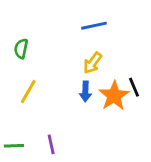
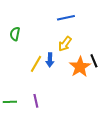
yellow line: (28, 91) -> (36, 64), moved
blue arrow: (85, 91) -> (50, 60), moved

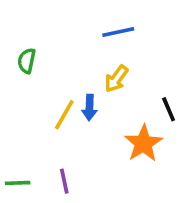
orange star: (80, 67) -> (143, 143), moved

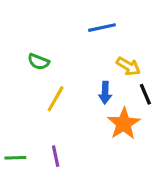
green semicircle: (27, 61) -> (39, 62), moved, turned -80
yellow arrow: (116, 79) -> (128, 66), moved, turned -95
blue arrow: (89, 107) -> (105, 93), moved

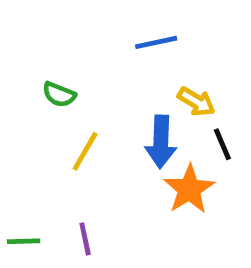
blue arrow: (105, 93) -> (161, 142), size x1.5

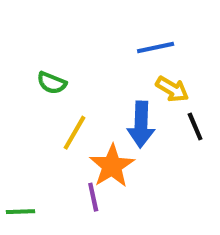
blue line: (156, 42) -> (156, 48), moved
orange star: (189, 189) -> (112, 166), moved
purple line: (85, 239) -> (93, 197), moved

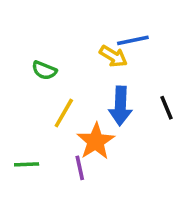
yellow arrow: (172, 89) -> (113, 56), moved
green line: (21, 212) -> (27, 164), moved

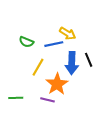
blue line: (133, 40) -> (54, 44), moved
black line: (167, 108) -> (89, 60), moved
purple line: (80, 168) -> (47, 100), turned -64

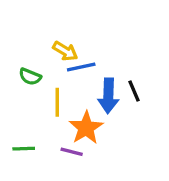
yellow arrow: (68, 33) -> (65, 51), moved
green semicircle: (26, 42) -> (30, 77), moved
yellow line: (38, 67) -> (57, 102), turned -30

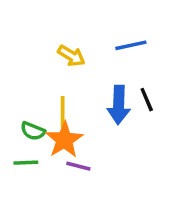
blue line: (81, 67) -> (131, 45), moved
green semicircle: (30, 77) -> (33, 131), moved
orange star: (86, 128) -> (64, 140), moved

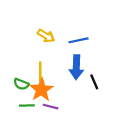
blue line: (131, 45) -> (79, 40), moved
black line: (147, 100) -> (94, 82), moved
green line: (26, 163) -> (27, 105), moved

